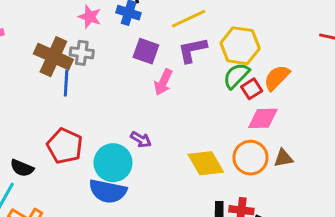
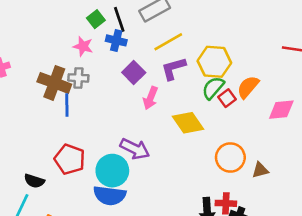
purple square: (146, 51) -> (134, 72), turned 30
pink diamond: (263, 118) -> (281, 110), moved
purple arrow: (141, 140) -> (135, 149), size x1.6
brown triangle: (283, 158) -> (260, 170), moved
yellow diamond: (206, 163) -> (188, 123), moved

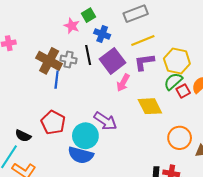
black line: (119, 19) -> (88, 55), moved
pink star: (83, 46) -> (72, 26), moved
purple square: (134, 72) -> (112, 61), size x1.4

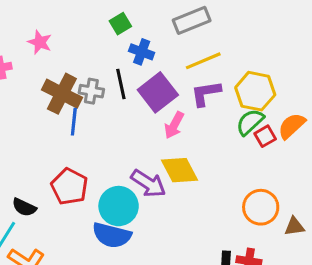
pink star: (72, 26) -> (40, 42), moved
yellow diamond: (150, 106) -> (180, 170), moved

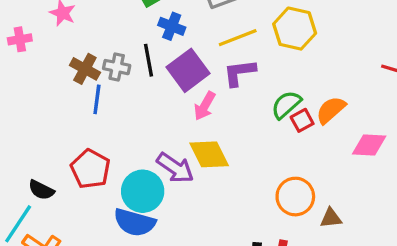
yellow hexagon: (255, 91) -> (295, 29), moved
brown cross: (62, 94) -> (85, 69), size x0.7

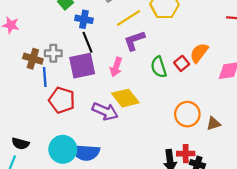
black line: (149, 60) -> (88, 42), moved
purple square: (188, 70) -> (82, 66), moved, turned 36
green semicircle: (286, 105) -> (159, 67), moved, turned -55
red pentagon: (90, 169) -> (62, 100), moved
cyan circle: (143, 191) -> (63, 149), moved

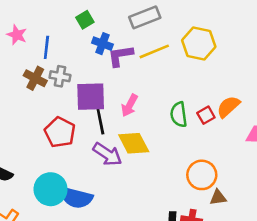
purple L-shape: (134, 41) -> (120, 56), moved
black line: (88, 42) -> (100, 122), moved
blue line: (45, 77) -> (46, 47), moved
brown triangle: (213, 123) -> (218, 197), moved

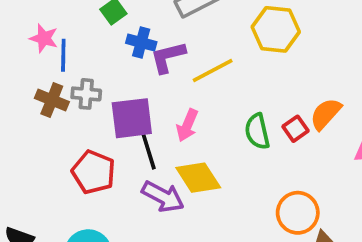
pink star: (17, 35) -> (44, 38), moved
yellow line: (154, 51) -> (213, 70), moved

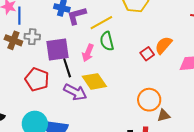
green semicircle: (257, 131) -> (107, 41), moved

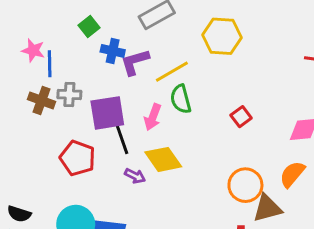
orange semicircle: (163, 45) -> (292, 174), moved
purple arrow: (75, 92) -> (135, 176), size x0.6
brown triangle: (164, 115) -> (267, 208), size x1.5

